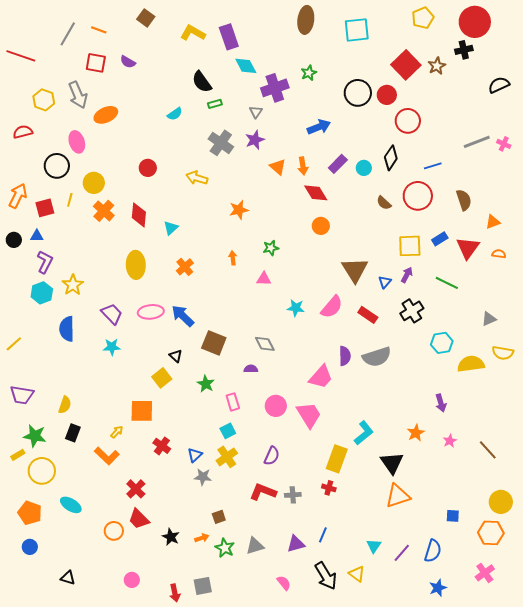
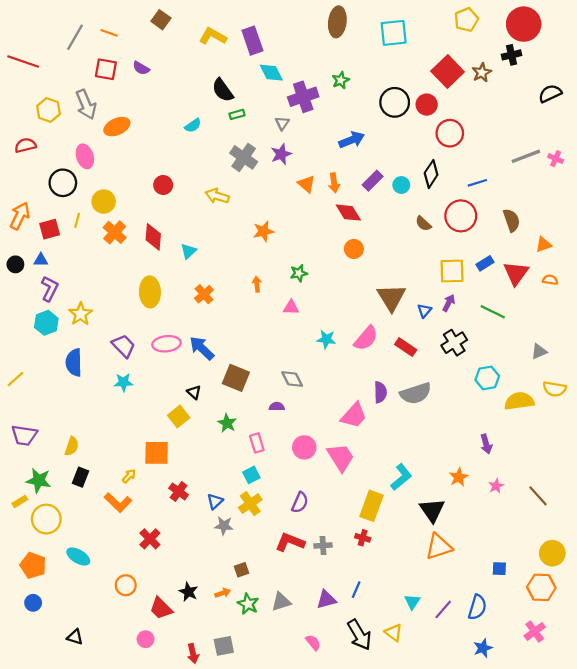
red trapezoid: (139, 519) -> (161, 608), moved

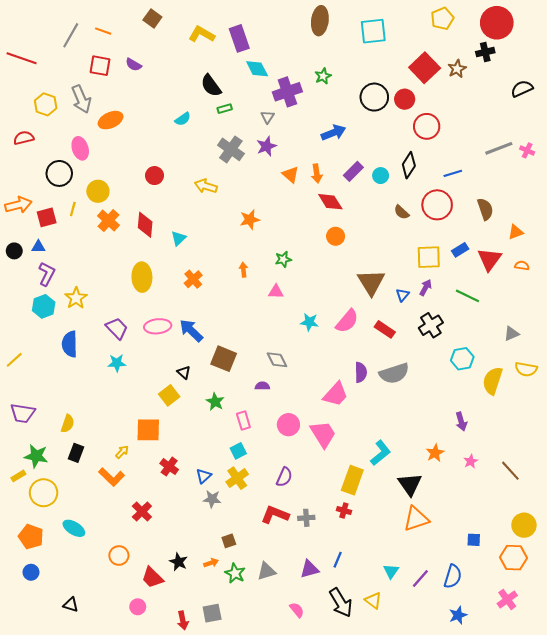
orange arrow: (20, 216) -> (18, 205), turned 50
yellow semicircle: (519, 401) -> (493, 381), turned -64

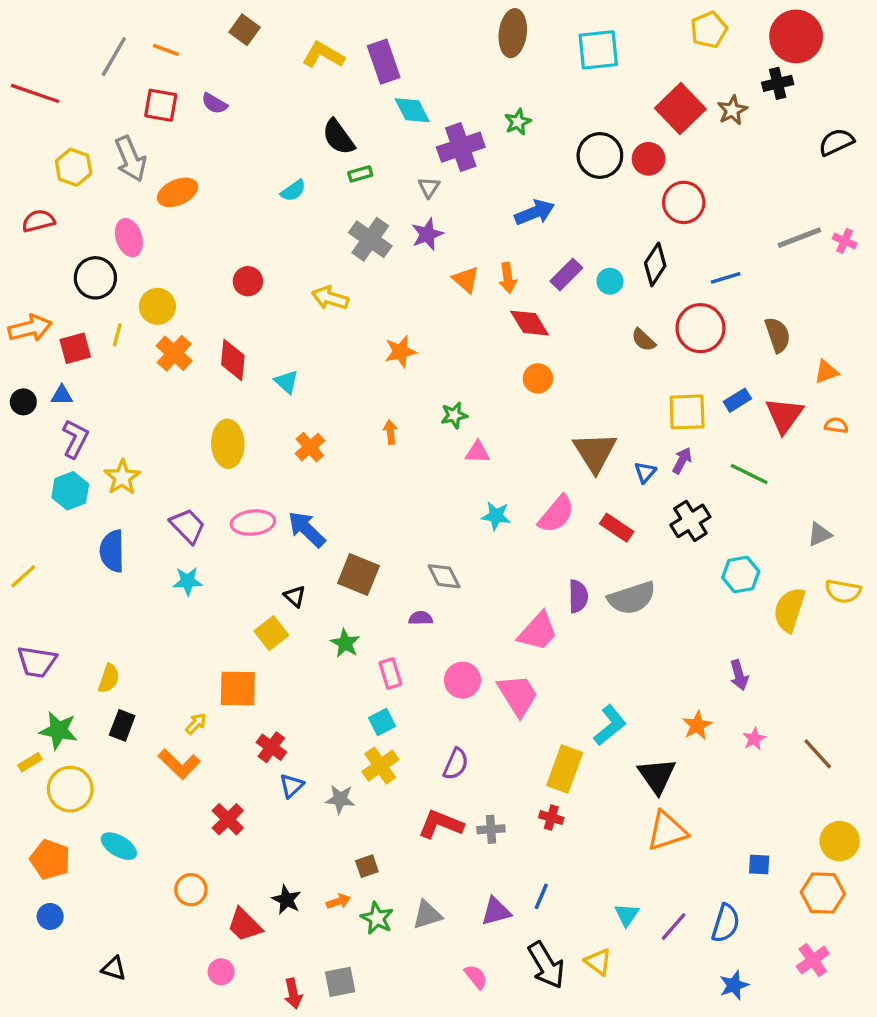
cyan triangle: (179, 238) -> (286, 382), turned -35
pink triangle: (276, 292) -> (478, 452), moved
blue triangle: (204, 476) -> (291, 786), moved

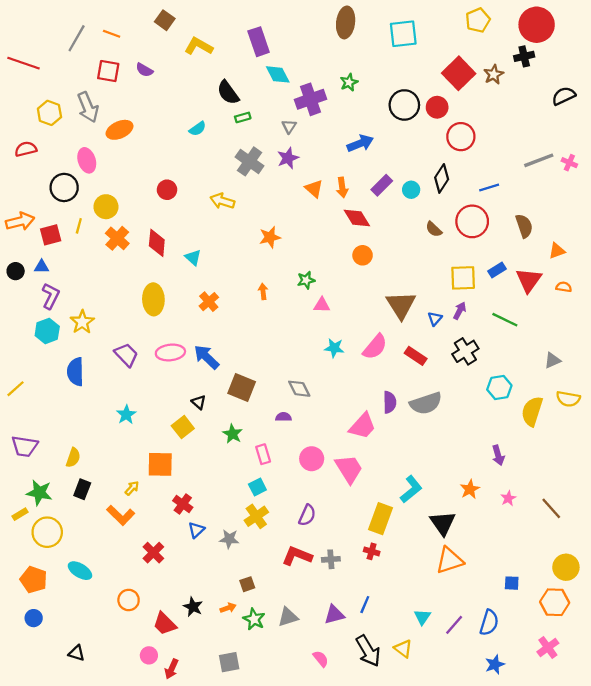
yellow L-shape: (323, 55) -> (199, 46), moved
cyan star: (188, 581) -> (126, 415), moved, turned -30
red arrow: (293, 994) -> (172, 669), moved, turned 36

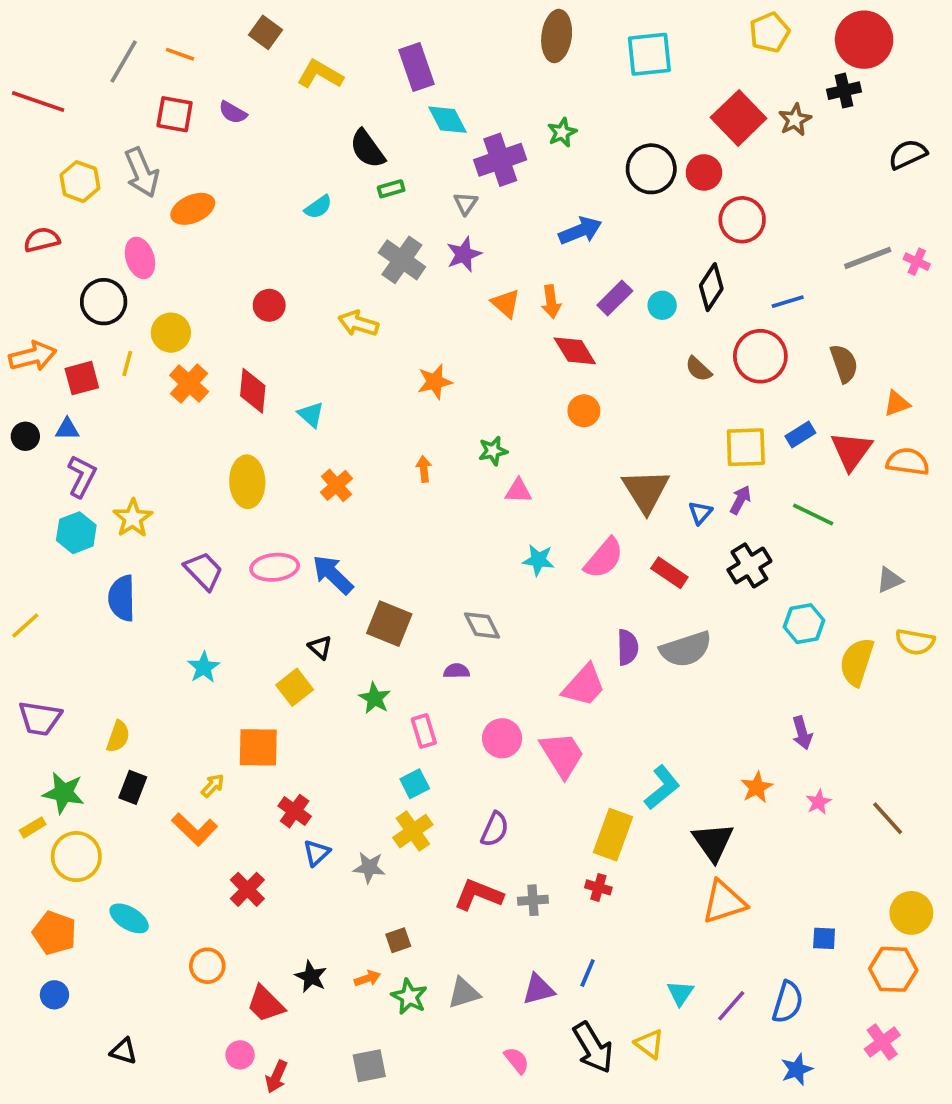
orange semicircle: (564, 287) -> (908, 462), size x1.6

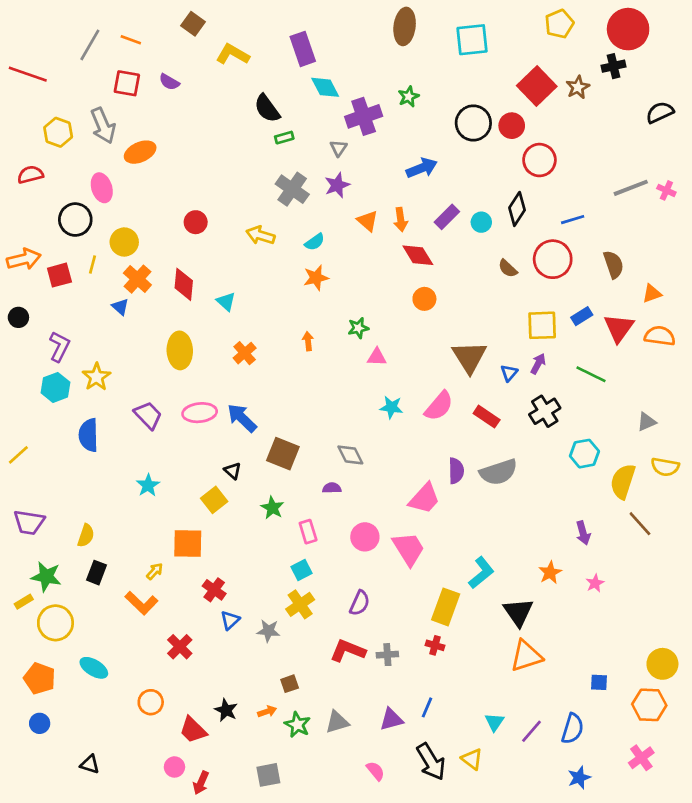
cyan semicircle: (318, 207) -> (315, 242), moved
blue triangle: (67, 429) -> (120, 307), moved, turned 42
brown line: (888, 818) -> (640, 524), moved

